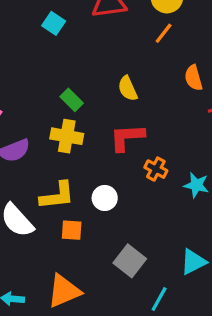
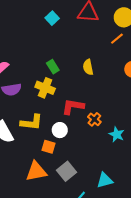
red L-shape: (127, 137) -> (73, 107), moved
orange square: (72, 230) -> (49, 147), moved
orange triangle: (64, 291) -> (36, 171), moved

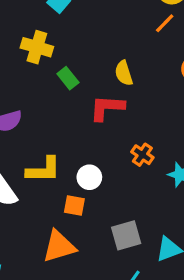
yellow cross: (45, 88) -> (37, 47), moved
red L-shape: (73, 107) -> (107, 108), moved
gray square: (66, 171) -> (126, 235), moved, turned 30

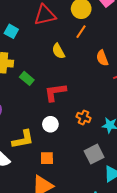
yellow semicircle: (124, 73) -> (58, 51), moved
white circle: (89, 177) -> (50, 124), moved
gray square: (126, 235) -> (94, 154), moved

